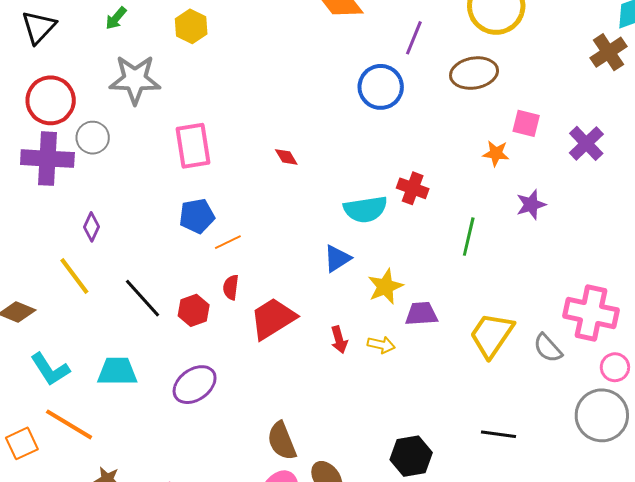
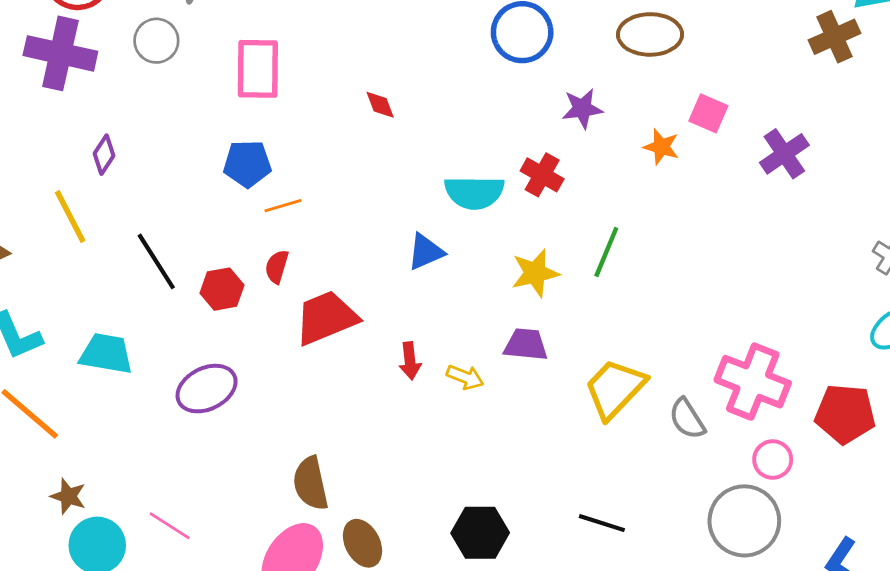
gray circle: (93, 138) -> (156, 41), moved
purple star: (531, 205) -> (582, 109), moved
yellow star: (385, 287) -> (535, 273), moved

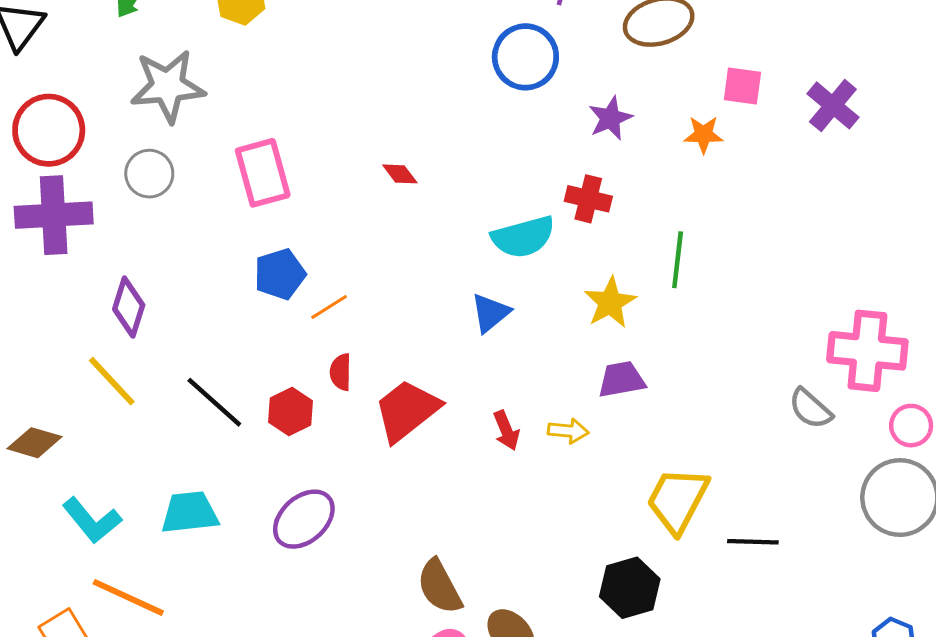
purple diamond: (104, 155) -> (129, 307), size x1.4
yellow trapezoid: (615, 389) -> (678, 500), moved

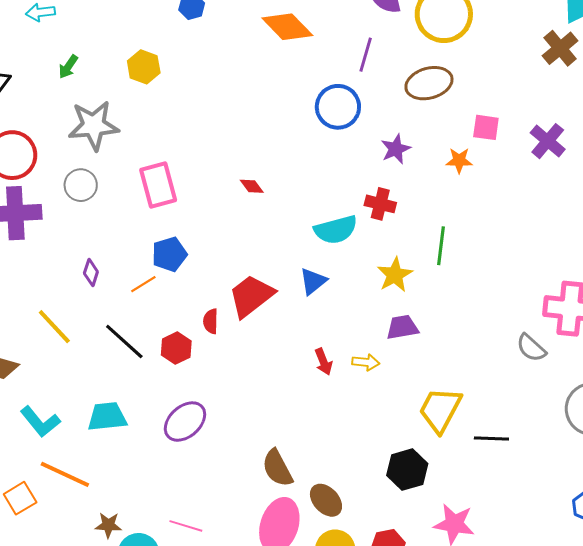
purple diamond: (129, 307) -> (91, 273), moved, size x0.7
orange line: (329, 307) -> (143, 284), moved
red trapezoid: (407, 410) -> (251, 296), moved

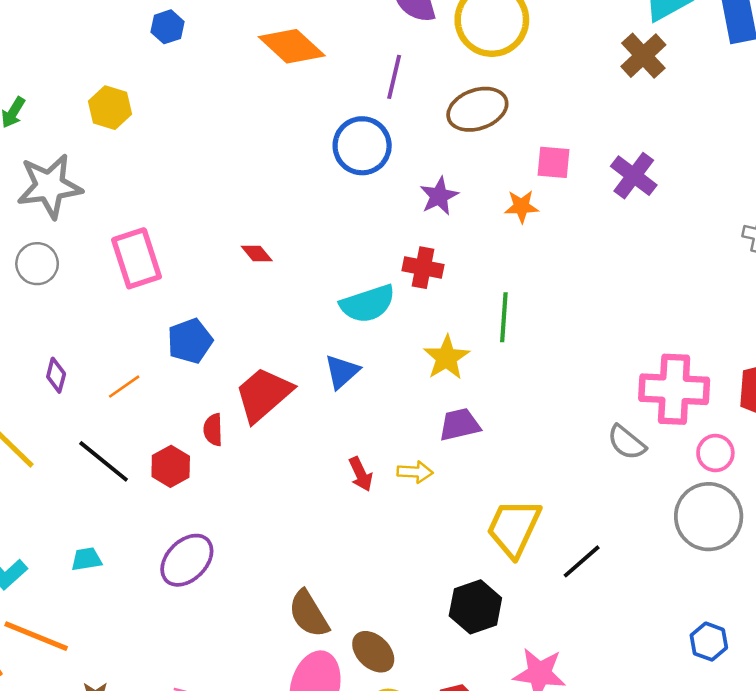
blue pentagon: (169, 254) -> (190, 341), moved
cyan trapezoid: (107, 417) -> (86, 559), size x0.6
black line: (491, 439) -> (582, 561), turned -40

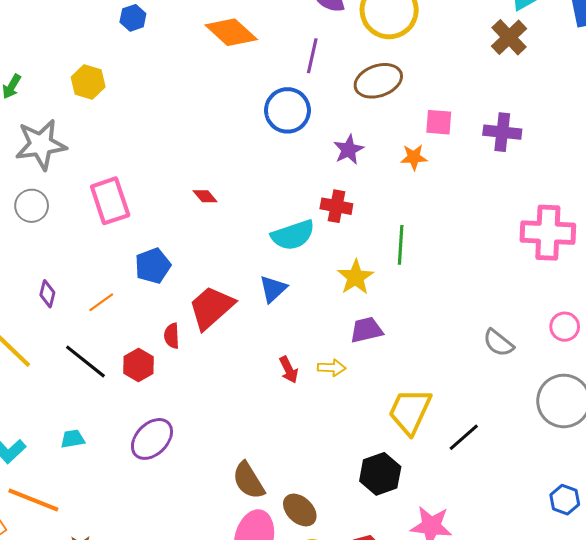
purple cross: (634, 176) -> (502, 132), turned -30
pink cross: (674, 389) -> (548, 233), moved
pink circle: (715, 453) -> (565, 327), moved

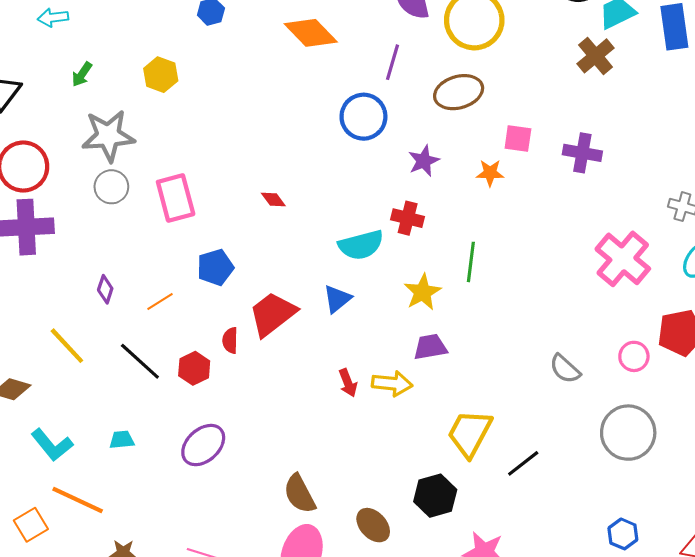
gray circle: (32, 206) -> (111, 187), moved
pink cross: (548, 233) -> (623, 259), turned 34
yellow arrow: (332, 368) -> (392, 384), size x1.4
brown ellipse: (300, 510) -> (373, 525), moved

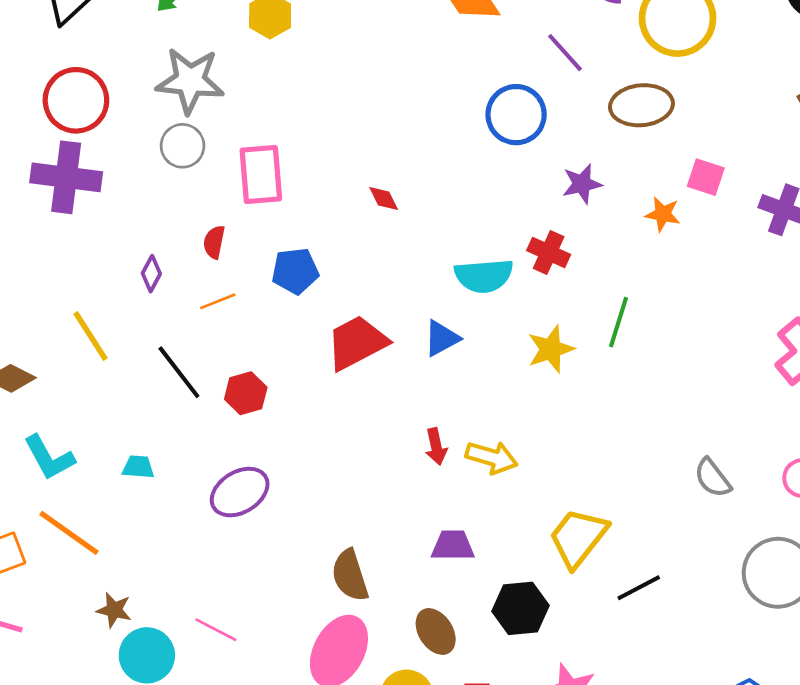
purple line: (392, 62) -> (565, 53), turned -68
red semicircle: (230, 340) -> (214, 242), moved
purple trapezoid: (430, 347) -> (453, 546), moved

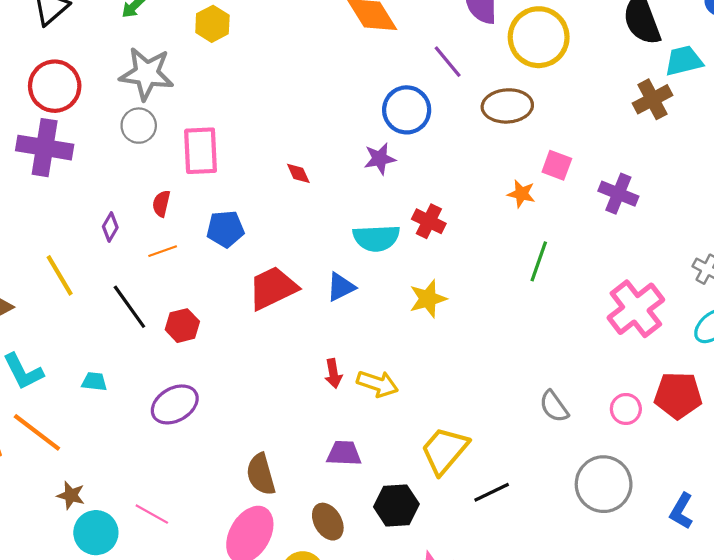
purple star: (582, 184) -> (380, 159), moved
green line: (618, 322) -> (539, 261), moved

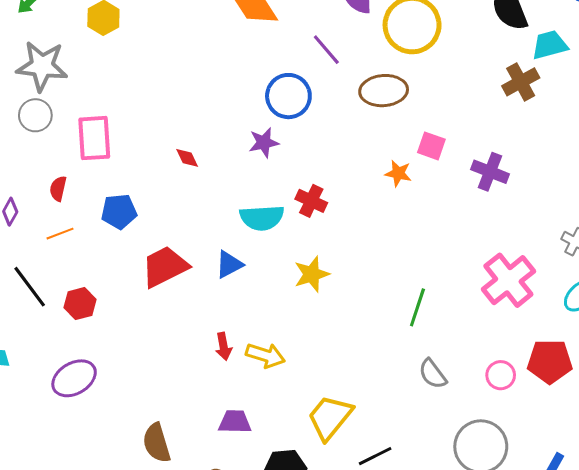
green line: (539, 261) -> (417, 307), moved

